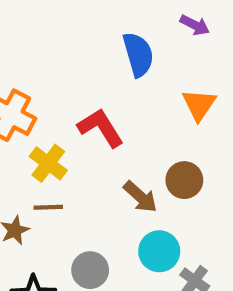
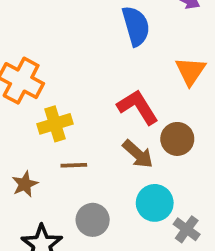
red L-shape: (101, 128) -> (138, 107), moved
yellow cross: (48, 163) -> (55, 124), turned 36
brown line: (48, 207) -> (74, 165), moved

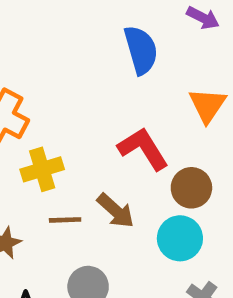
brown arrow: (138, 154) -> (116, 211), moved
cyan circle: (155, 203) -> (180, 238), moved

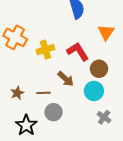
yellow cross: (42, 169) -> (45, 50), moved
brown line: (65, 220) -> (43, 93), moved

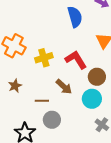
brown star: (17, 93) -> (15, 86), moved

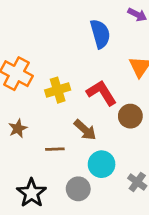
cyan circle: (92, 99) -> (102, 164), moved
gray circle: (52, 120) -> (78, 189), moved

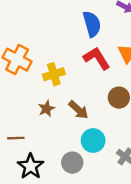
red L-shape: (102, 93) -> (97, 58), moved
brown star: (18, 128) -> (46, 109), moved
brown line: (55, 149) -> (16, 138), moved

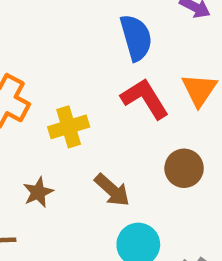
brown star: (46, 109) -> (38, 192), moved

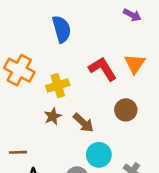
blue semicircle: (136, 38) -> (62, 29), moved
brown star: (38, 192) -> (53, 116), moved

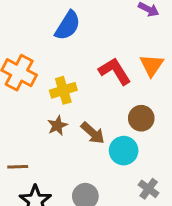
blue semicircle: (62, 29) -> (68, 26), turned 48
cyan circle: (99, 155) -> (124, 151), moved

